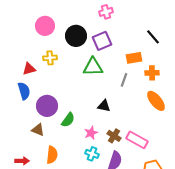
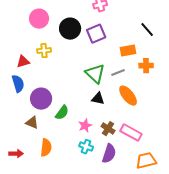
green triangle: (93, 67) -> (95, 74), moved, turned 45
gray line: (124, 80) -> (118, 73), turned 48
orange ellipse: (156, 101) -> (128, 96), moved

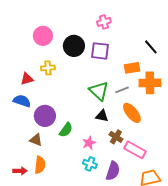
purple square: (96, 34) -> (100, 51), turned 30
orange cross: (146, 66) -> (150, 83), size x1.5
blue semicircle: (18, 84) -> (22, 101), turned -54
brown cross: (108, 129) -> (116, 137), moved
orange semicircle: (46, 148) -> (40, 165), moved

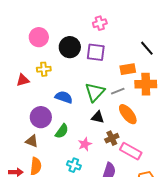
green triangle: (99, 91) -> (95, 92), turned 30
blue semicircle: (22, 101) -> (64, 97), moved
brown cross: (116, 137) -> (112, 138), turned 32
cyan cross: (90, 164) -> (74, 165), moved

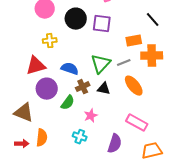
red triangle: (23, 80) -> (36, 66), moved, size x1.5
brown cross: (112, 138) -> (83, 87), moved
brown triangle: (32, 141) -> (24, 113), moved, size x1.5

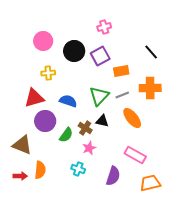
purple square: (102, 24) -> (100, 56), turned -36
orange rectangle: (134, 41) -> (121, 71), moved
brown cross: (83, 87) -> (85, 128), moved, turned -32

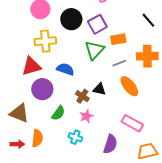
yellow cross: (48, 73) -> (45, 41), size x1.5
green triangle: (99, 96) -> (94, 50), moved
green semicircle: (66, 135) -> (58, 113), moved

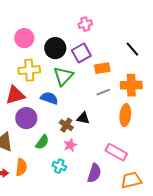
green triangle: (94, 50) -> (63, 76), moved
orange ellipse: (129, 86) -> (125, 115), moved, turned 45

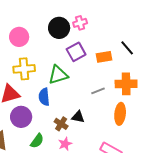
black circle: (55, 48) -> (59, 28), moved
orange rectangle: (102, 68) -> (104, 57), moved
green triangle: (63, 76) -> (58, 75), turned 30
blue semicircle: (49, 98) -> (44, 97), turned -114

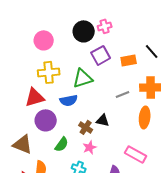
blue semicircle: (44, 97) -> (69, 100), turned -96

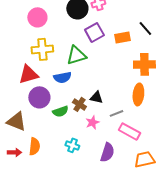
gray line: (123, 94) -> (116, 113), moved
green semicircle: (62, 144) -> (60, 111), moved, turned 35
pink star: (90, 147) -> (92, 122), moved

